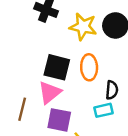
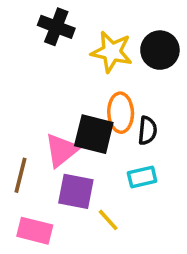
black square: (57, 67) -> (94, 134), moved
black semicircle: (112, 90) -> (147, 131), moved

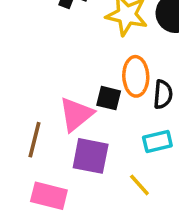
black square: (94, 134) -> (109, 98), size x0.6
yellow line: (108, 220) -> (139, 185), moved

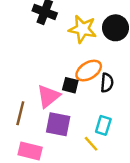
orange ellipse: (136, 76) -> (89, 71), turned 60
cyan rectangle: (157, 141) -> (103, 125), moved, turned -60

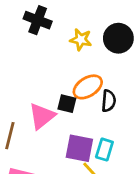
yellow star: (83, 29) -> (81, 40), size x0.7
purple square: (58, 124) -> (79, 148), moved

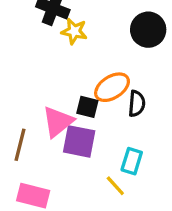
yellow star: (81, 40) -> (74, 31), moved
purple square: (79, 148) -> (79, 141), moved

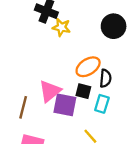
black square: (87, 107) -> (83, 91), moved
cyan rectangle: (132, 161) -> (102, 104), moved

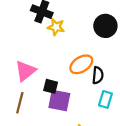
pink triangle: (50, 91) -> (25, 71), moved
black square: (83, 91) -> (51, 86), moved
cyan rectangle: (102, 104) -> (105, 99), moved

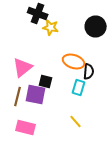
orange ellipse: (81, 64) -> (74, 62), turned 50
cyan rectangle: (105, 99) -> (79, 88), moved
purple square: (59, 101) -> (36, 94), moved

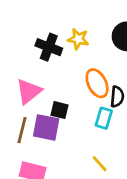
black cross: (38, 14) -> (49, 47), moved
yellow star: (51, 28) -> (78, 39), moved
orange ellipse: (74, 62) -> (97, 83), turned 45

